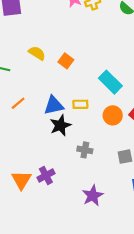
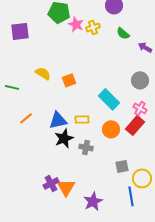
orange square: (66, 61) -> (69, 80), turned 32
gray cross: (85, 150) -> (86, 147), moved
orange triangle: (21, 180) -> (66, 187), moved

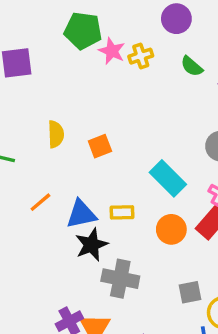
yellow semicircle: (43, 73) -> (56, 134), turned 56
orange line: (26, 118) -> (40, 202), moved
gray cross: (86, 147) -> (120, 279), moved, size x1.5

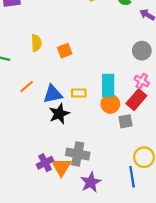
cyan rectangle: (168, 178) -> (108, 85), moved, turned 45
gray cross: (120, 279) -> (78, 154), moved
gray square: (190, 292) -> (126, 121), moved

